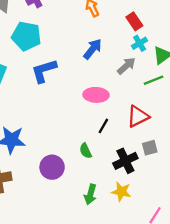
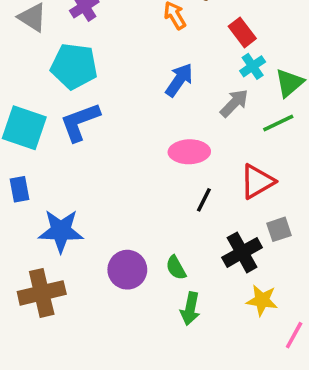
blue L-shape: (44, 71) -> (80, 122), moved
green semicircle: (86, 151) -> (176, 268), moved
yellow star: (121, 192) -> (262, 300), moved

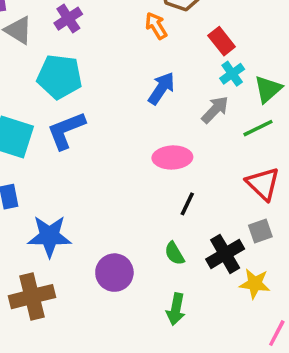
red triangle: (257, 182) -> (263, 184), moved, turned -45
green semicircle: (176, 268) -> (174, 253), moved
yellow star: (262, 300) -> (255, 284), moved

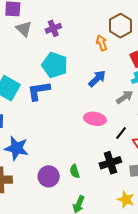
cyan pentagon: (59, 77) -> (55, 65), moved
black line: (187, 204) -> (121, 133), moved
green semicircle: (174, 253) -> (75, 171), moved
black cross: (225, 254) -> (110, 163), moved

